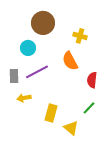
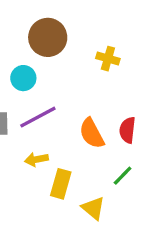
orange semicircle: (70, 61) -> (92, 133), moved
yellow arrow: (24, 98) -> (36, 159), moved

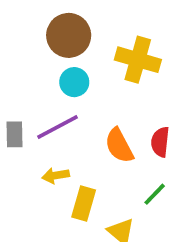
yellow cross: (108, 59) -> (138, 60), size x1.6
cyan circle: (23, 78) -> (74, 82), moved

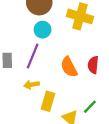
purple line: (57, 127) -> (33, 56), turned -40
green line: (155, 194) -> (90, 107), moved

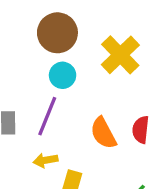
yellow cross: (80, 16) -> (120, 55), turned 30

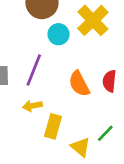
cyan circle: (63, 75) -> (59, 34), moved

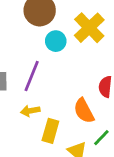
orange semicircle: (79, 84) -> (84, 111), moved

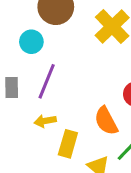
cyan circle: (56, 41) -> (31, 42), moved

